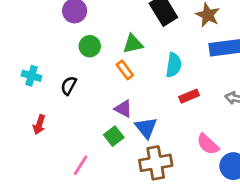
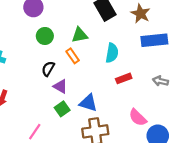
black semicircle: (69, 86) -> (48, 69), moved
purple triangle: (123, 109) -> (60, 86), moved
blue triangle: (146, 128) -> (88, 103), turned -36

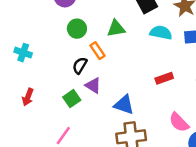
cyan semicircle: (112, 53) -> (161, 33), moved, turned -90
orange rectangle: (73, 56) -> (98, 51), moved
green square: (62, 109) -> (72, 99), moved

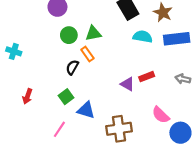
green triangle: (116, 28) -> (93, 33), moved
cyan cross: (23, 53) -> (14, 51), moved
purple triangle: (93, 85) -> (127, 84), moved
blue triangle: (124, 105) -> (86, 110), moved

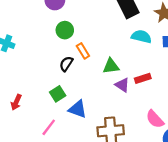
green triangle: (93, 33) -> (111, 66), moved
red arrow: (27, 96) -> (16, 102), moved

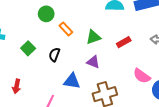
black semicircle: (66, 64) -> (54, 55), moved
purple triangle: (122, 85) -> (93, 62), moved
green square: (58, 94) -> (28, 48), moved

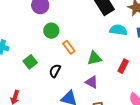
red rectangle: (124, 42) -> (123, 66), turned -40

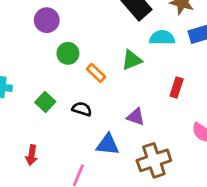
green triangle: (94, 58) -> (132, 60), moved
black semicircle: (55, 71) -> (82, 109), turned 88

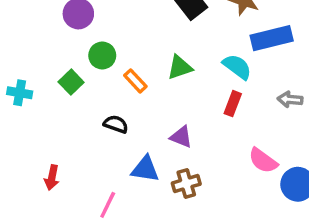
cyan semicircle: (162, 38) -> (237, 67), moved, turned 35
green square: (45, 102) -> (71, 82), moved
brown cross: (154, 160) -> (186, 184), moved, size x0.7

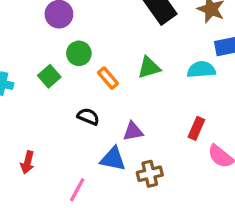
cyan semicircle: (237, 67) -> (201, 70), turned -44
red rectangle: (233, 104) -> (196, 128), moved
purple triangle: (181, 137) -> (133, 131), moved, turned -35

